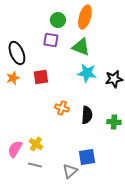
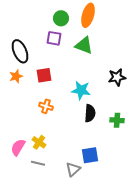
cyan star: (87, 73) -> (81, 90), moved
orange cross: (62, 108) -> (46, 106), moved

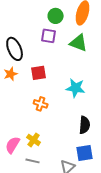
black semicircle: (90, 113) -> (85, 125), moved

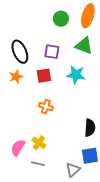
purple square: (49, 36) -> (52, 52), moved
cyan star: (76, 88) -> (76, 75), moved

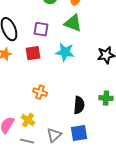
orange cross: (46, 107) -> (40, 92), moved
gray triangle: (73, 170) -> (54, 135), moved

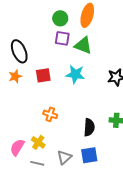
purple square: (41, 29) -> (62, 38), moved

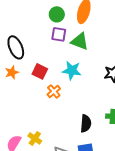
red square: (43, 75) -> (40, 71), turned 35
orange cross: (50, 114) -> (54, 91), moved, turned 32

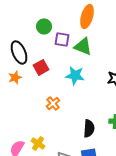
green circle: (57, 14) -> (44, 26), moved
red square: (40, 71) -> (41, 67), moved, turned 35
orange cross: (54, 91) -> (53, 103), moved

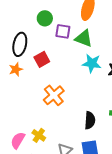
black ellipse: (19, 52) -> (20, 44), turned 35
cyan star: (75, 75) -> (92, 63), moved
orange cross: (53, 103) -> (54, 95), size x1.5

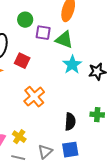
red square: (42, 59) -> (22, 61), turned -35
cyan star: (92, 63) -> (72, 65), turned 30

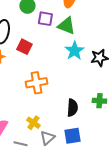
orange cross: (34, 97) -> (36, 83), turned 30
yellow cross: (19, 137) -> (33, 123), moved

